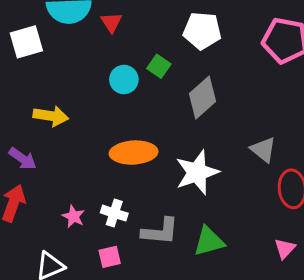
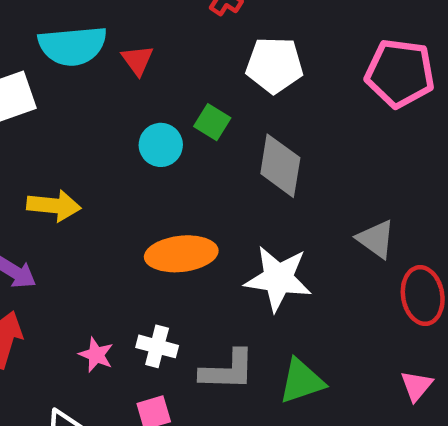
gray diamond: (202, 98) -> (280, 166), turned -36
white star: (197, 172) -> (278, 279), turned 30

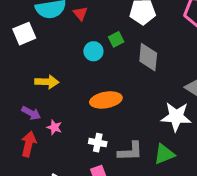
green square: (212, 122) -> (116, 39), turned 35
white star: (278, 279) -> (176, 117), moved
pink star: (96, 355) -> (54, 127), moved

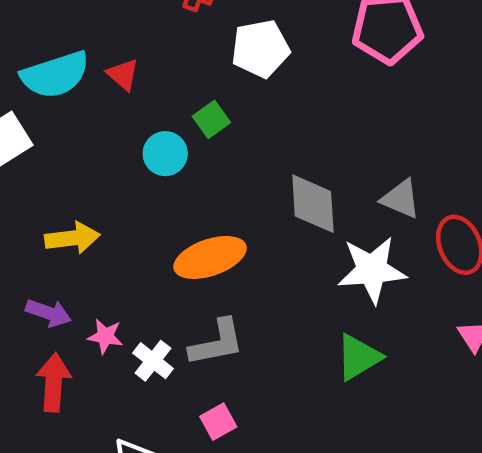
gray diamond: (148, 57) -> (313, 204), moved
white cross: (98, 143) -> (153, 361), moved, turned 36
gray L-shape: (130, 151) -> (217, 343), moved

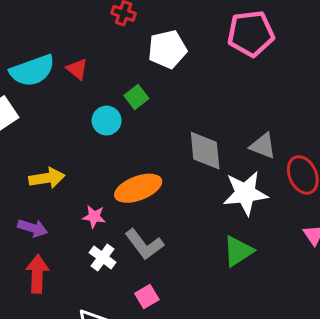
pink star: (105, 336) -> (94, 217), moved
gray L-shape: (217, 343) -> (144, 244), turned 66

